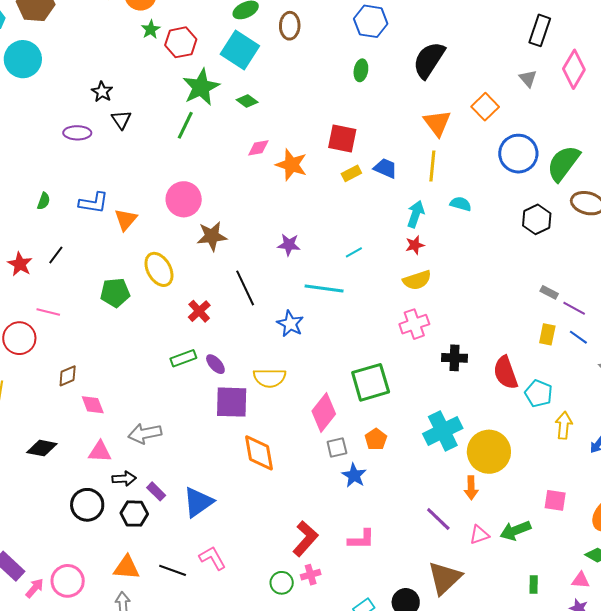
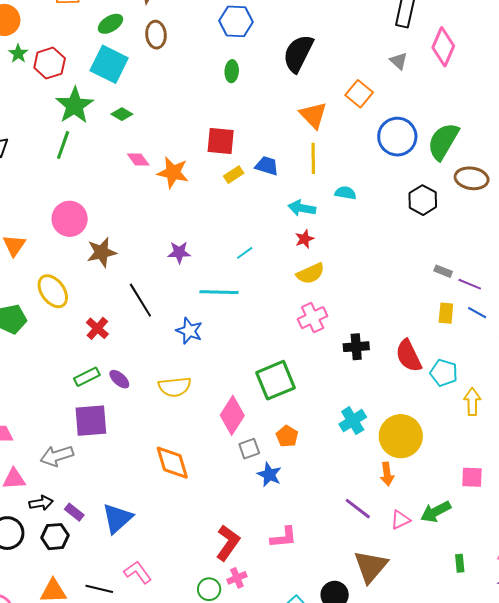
pink diamond: (258, 148) -> (138, 160), turned 70
cyan arrow: (416, 214) -> (302, 208), turned -92
purple square: (232, 402) -> (91, 421), moved
cyan cross: (443, 431) -> (353, 421), size x0.7

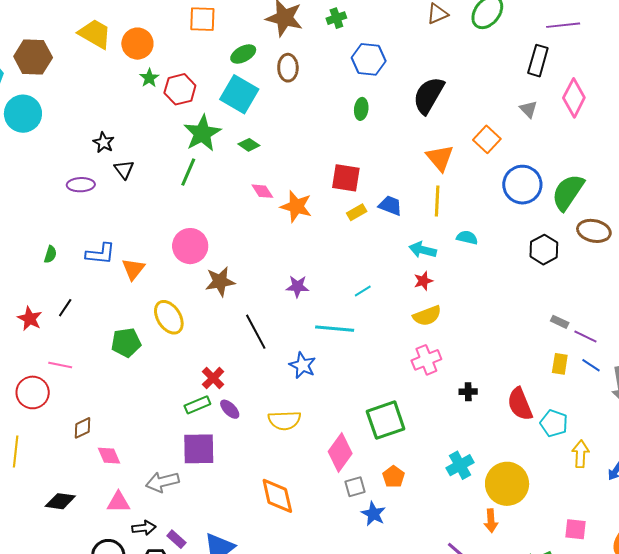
red cross: (97, 328) -> (213, 378), moved
black cross: (356, 347) -> (468, 392), size x0.7

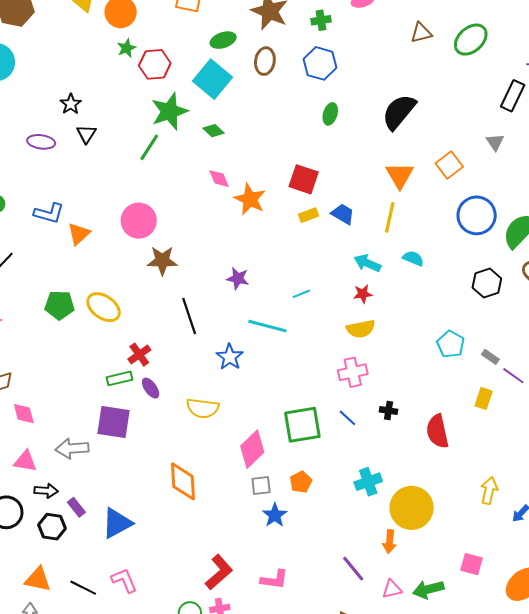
blue hexagon: (369, 59) -> (320, 63), moved
yellow ellipse: (169, 317) -> (104, 307), moved, turned -32
blue line: (591, 365) -> (347, 418), moved
cyan pentagon: (554, 423) -> (451, 344), moved

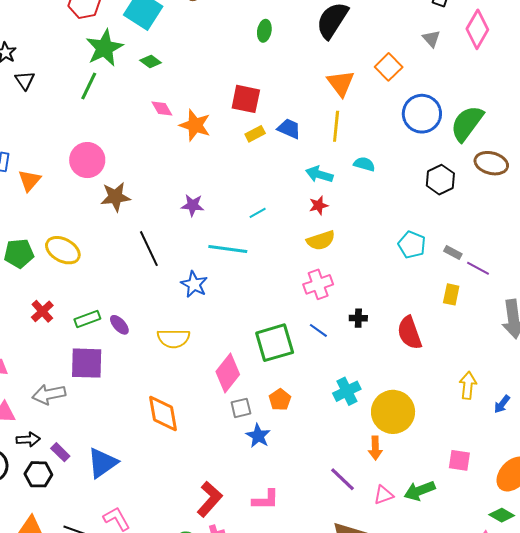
red cross: (139, 355) -> (42, 311), moved

